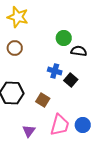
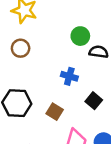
black square: (71, 80) -> (94, 101), moved

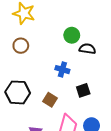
black square: (94, 101) -> (83, 90), turned 32

